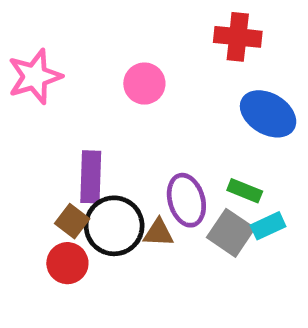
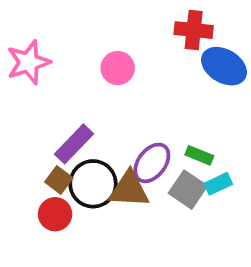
blue ellipse: (268, 114) -> (224, 66), moved
purple rectangle: (91, 177) -> (74, 144), turned 42
purple ellipse: (186, 200) -> (152, 163), turned 54
brown triangle: (158, 233) -> (129, 190), size x1.6

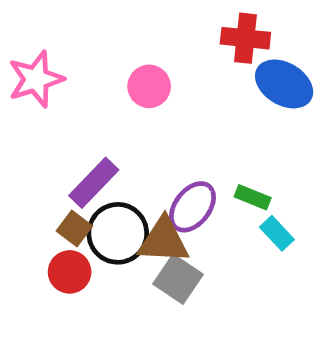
cyan rectangle: (218, 184) -> (277, 233), turned 72
gray square: (188, 190) -> (178, 279), moved

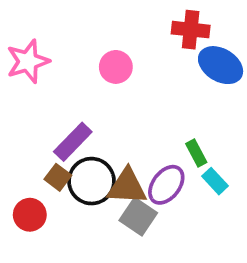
green rectangle: (253, 197) -> (196, 153), turned 40
purple ellipse: (192, 207) -> (166, 185), moved
red circle: (70, 272) -> (30, 215), moved

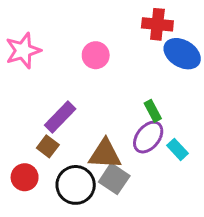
green rectangle: (196, 153) -> (153, 111), moved
black circle: (91, 181) -> (76, 185), moved
purple ellipse: (166, 185) -> (148, 137), moved

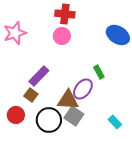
red cross: (157, 24) -> (65, 14), moved
purple ellipse: (148, 137) -> (83, 89), moved
cyan rectangle: (178, 149) -> (115, 122), moved

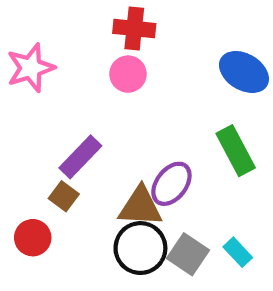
green rectangle: (99, 72) -> (236, 151), moved, size x1.6
gray square: (74, 116) -> (188, 254), moved
black circle: (49, 120) -> (140, 248), moved

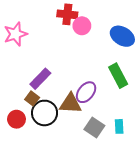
pink circle: (128, 74) -> (82, 26), moved
black circle: (140, 248) -> (45, 113), moved
cyan rectangle: (238, 252) -> (119, 126), turned 40

